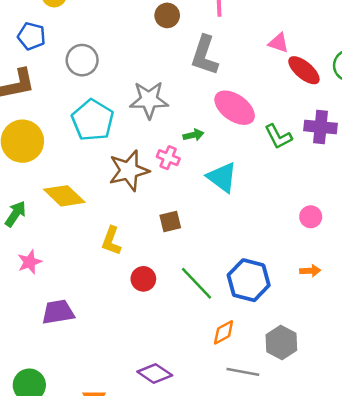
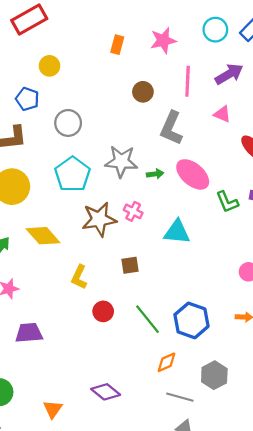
pink triangle: (279, 43) -> (222, 114), moved
green arrow: (193, 135) -> (155, 174), moved
cyan triangle: (222, 177) -> (177, 232), turned -36

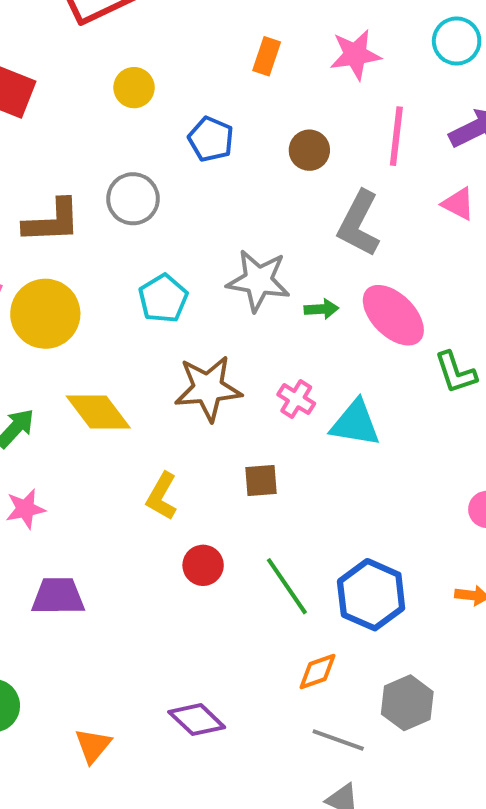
blue pentagon: (27, 99) -> (211, 139), moved
gray circle: (68, 123) -> (133, 199), moved
cyan pentagon: (72, 174) -> (163, 298), size x0.7
pink cross: (133, 211) -> (296, 399), moved

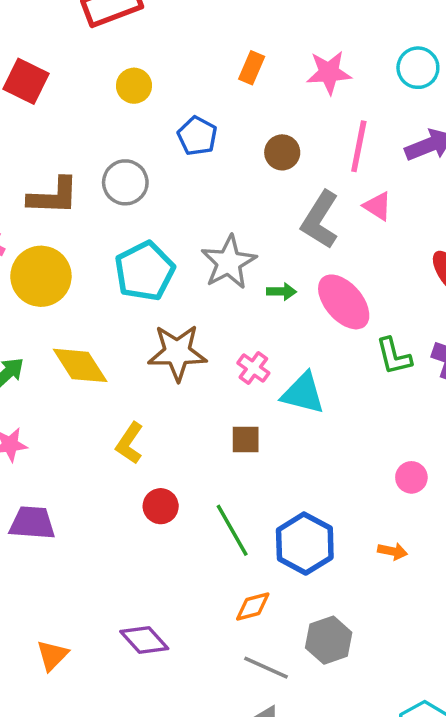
pink triangle: (458, 204) -> (378, 206), moved
gray star: (258, 281) -> (229, 262), turned 30
cyan pentagon: (163, 298) -> (145, 271), size x1.4
brown square: (261, 480) -> (246, 439), moved

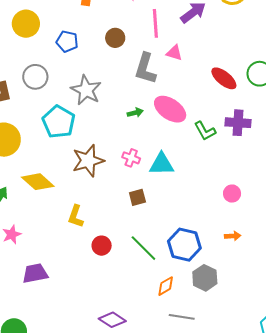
yellow circle: (134, 86) -> (26, 24), size x1.4
gray star: (229, 262) -> (86, 90), moved
gray hexagon: (329, 640) -> (205, 278), moved

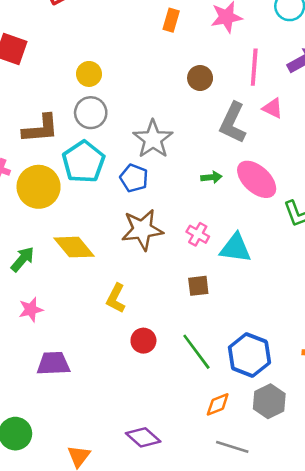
yellow circle: (26, 24) -> (89, 74), moved, size x0.7
blue pentagon: (67, 41) -> (134, 178), moved
cyan pentagon: (59, 122) -> (83, 162), moved

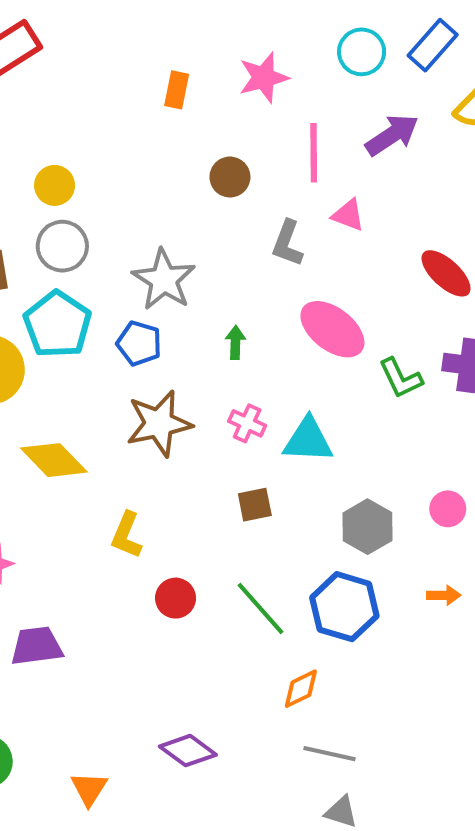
gray L-shape: (233, 123) -> (287, 243), size x0.7
green arrow: (211, 177) -> (235, 342), moved, turned -78
gray hexagon: (269, 401) -> (368, 527), moved

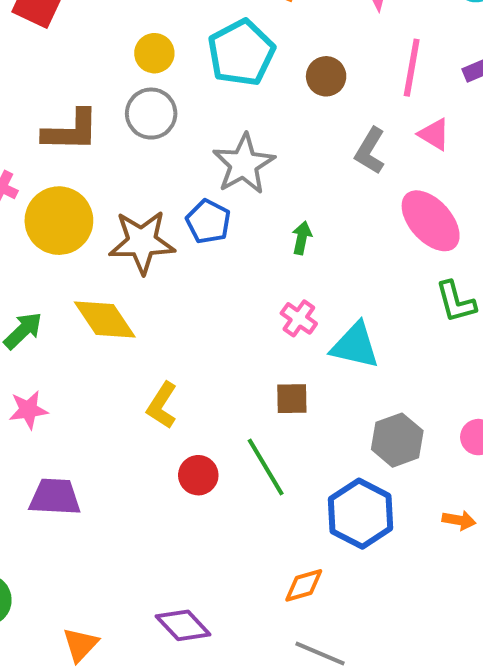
cyan pentagon: (57, 324) -> (241, 53), moved
pink ellipse: (332, 329) -> (431, 221), moved
brown star: (159, 423) -> (142, 242), moved
green line: (260, 609) -> (266, 467), moved

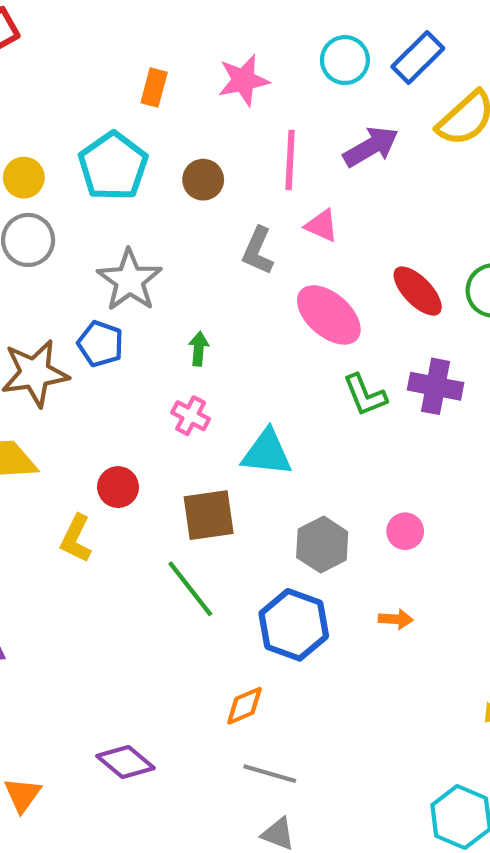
pink cross: (299, 318) -> (191, 416), moved
brown square: (292, 399) -> (209, 515), size x1.5
red circle: (198, 475) -> (118, 487), moved

